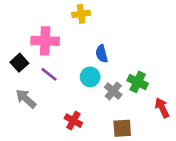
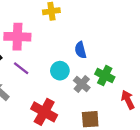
blue semicircle: (102, 54) -> (81, 50), moved
red cross: (73, 121) -> (44, 112), size x1.5

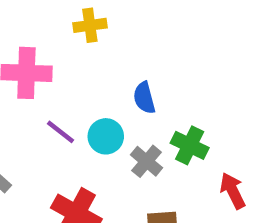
purple line: (21, 68) -> (60, 132), moved

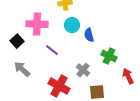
cyan circle: (106, 136) -> (72, 25), moved
gray cross: (147, 161) -> (83, 70), moved

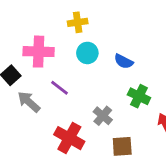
blue semicircle: (89, 35) -> (124, 61), moved, turned -48
gray arrow: (22, 69) -> (29, 102), moved

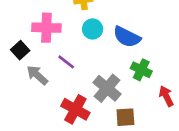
blue semicircle: (124, 61) -> (127, 37), size x1.5
gray cross: (103, 116) -> (107, 88), size x1.5

